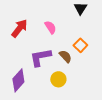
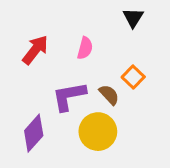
pink semicircle: (50, 27) -> (85, 48), turned 48
yellow circle: (58, 79) -> (98, 132), size x1.5

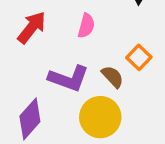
purple L-shape: (69, 96) -> (69, 78), turned -150

